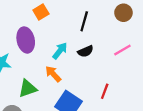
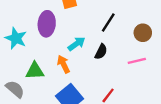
brown circle: (123, 13) -> (143, 33), moved
black semicircle: (86, 51) -> (101, 52), turned -56

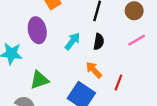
orange arrow: (63, 64) -> (94, 70), moved

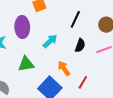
black semicircle: (99, 42) -> (80, 45), moved
green triangle: (39, 80) -> (26, 64), moved

